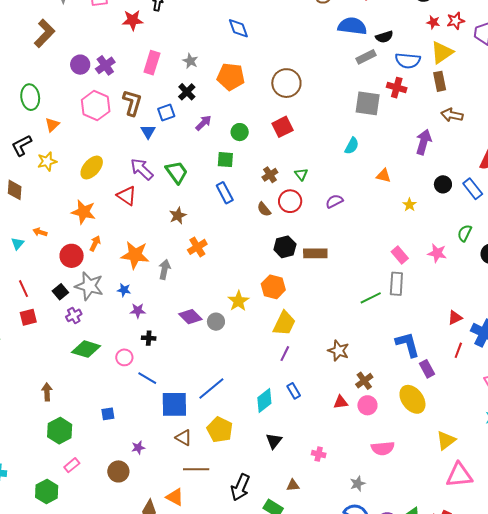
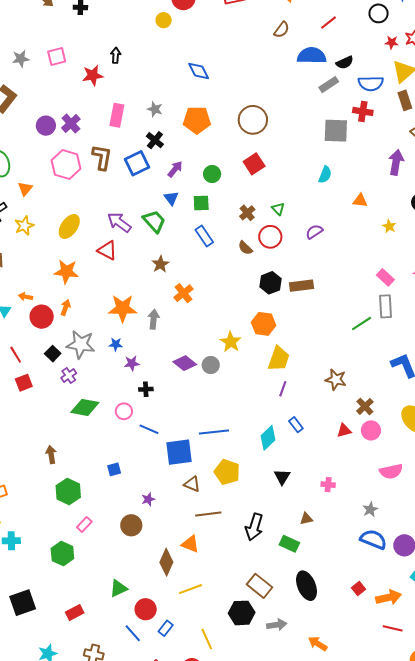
blue square: (166, 113) -> (137, 163), size x1.4
blue triangle: (148, 132) -> (171, 198), moved
orange arrow: (95, 243) -> (66, 308), moved
red circle: (72, 256) -> (42, 317), moved
blue line: (211, 388) -> (214, 432), turned 40

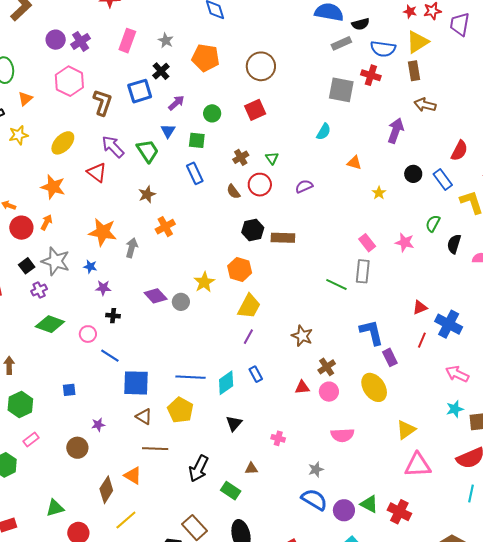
brown L-shape: (102, 157) -> (103, 103), moved
green line: (362, 323) -> (336, 284), turned 50
blue line: (214, 432) -> (191, 377), moved
yellow line: (191, 589) -> (126, 520), turned -30

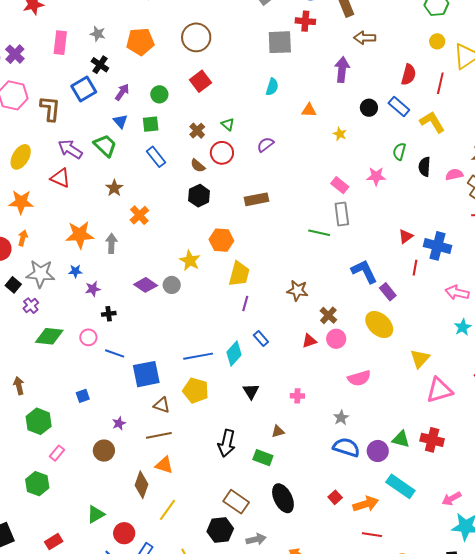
black hexagon: (253, 230) -> (199, 196), moved
brown line: (155, 449) -> (159, 435), moved

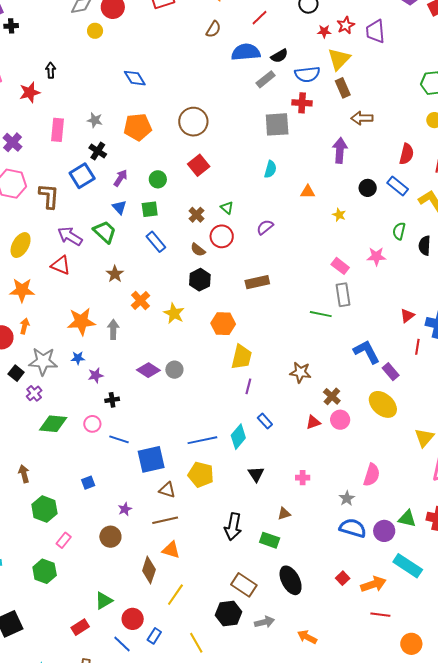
yellow star: (190, 261) -> (174, 313), moved
pink semicircle: (359, 378) -> (372, 475), moved, turned -55
red rectangle: (54, 542) -> (80, 627), moved

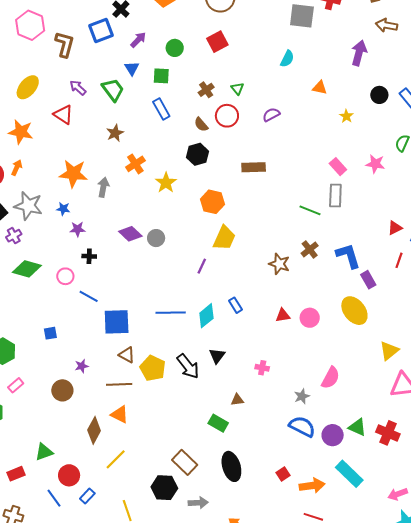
purple arrow: (70, 236) -> (78, 88), size x0.7
purple line: (248, 386) -> (202, 266), moved
brown cross: (332, 396) -> (310, 249), moved
yellow pentagon: (201, 475) -> (153, 368), moved
black arrow: (233, 527) -> (188, 366), moved, turned -60

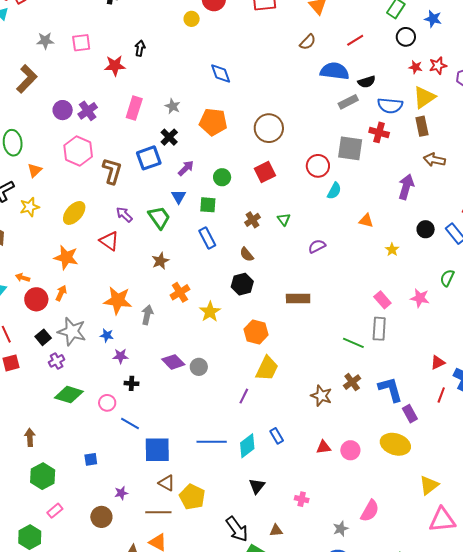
red circle: (227, 116) -> (318, 166), moved
yellow ellipse: (354, 311) -> (395, 444), turned -36
black arrow: (188, 366) -> (237, 529), moved

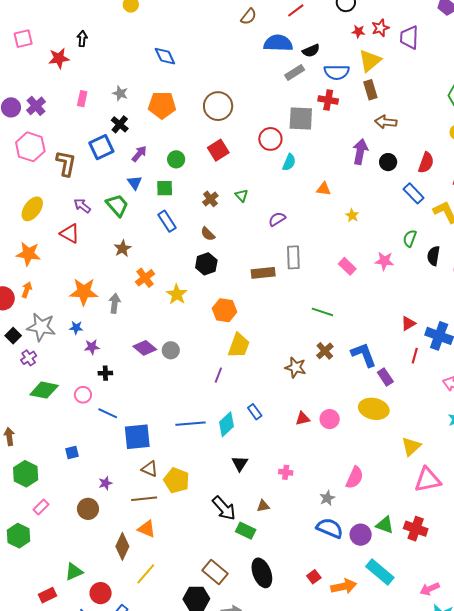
pink rectangle: (134, 108) -> (82, 99), size x0.7
black circle: (426, 229) -> (388, 162), moved
gray rectangle: (379, 329) -> (293, 257), moved

